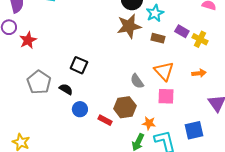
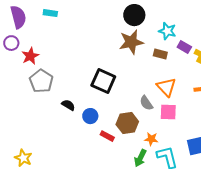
cyan star: (155, 13) -> (167, 31), moved, turned -30
black square: (79, 65) -> (103, 81), moved, size x1.4
gray semicircle: (137, 81) -> (146, 103), moved
gray pentagon: (39, 82) -> (41, 81), moved
blue circle: (80, 109) -> (90, 116), moved

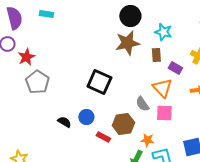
purple rectangle: (184, 47) -> (175, 68), moved
brown rectangle: (160, 54) -> (156, 55), turned 72
black semicircle: (68, 105) -> (64, 122), moved

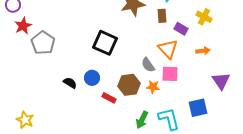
red star: (26, 57) -> (23, 26), moved
orange star: (147, 140) -> (153, 87), moved

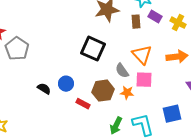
purple rectangle: (181, 29) -> (155, 17), moved
black square: (105, 43) -> (93, 49), moved
orange arrow: (203, 51) -> (177, 57), size x1.5

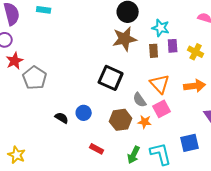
purple rectangle: (155, 17) -> (173, 46), turned 56
pink square: (144, 80) -> (162, 109), turned -30
red rectangle: (83, 104) -> (97, 149), moved

